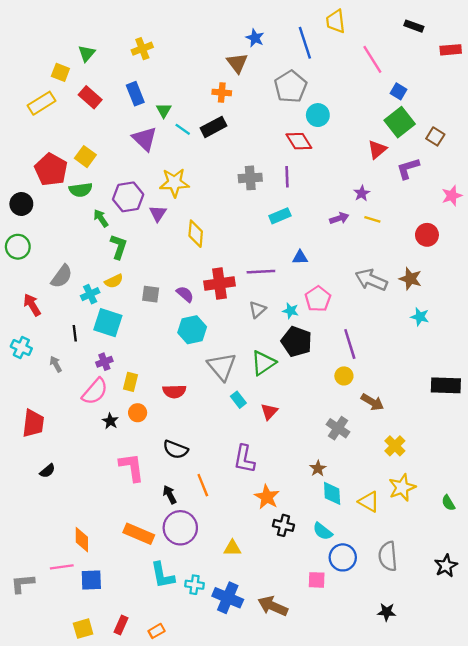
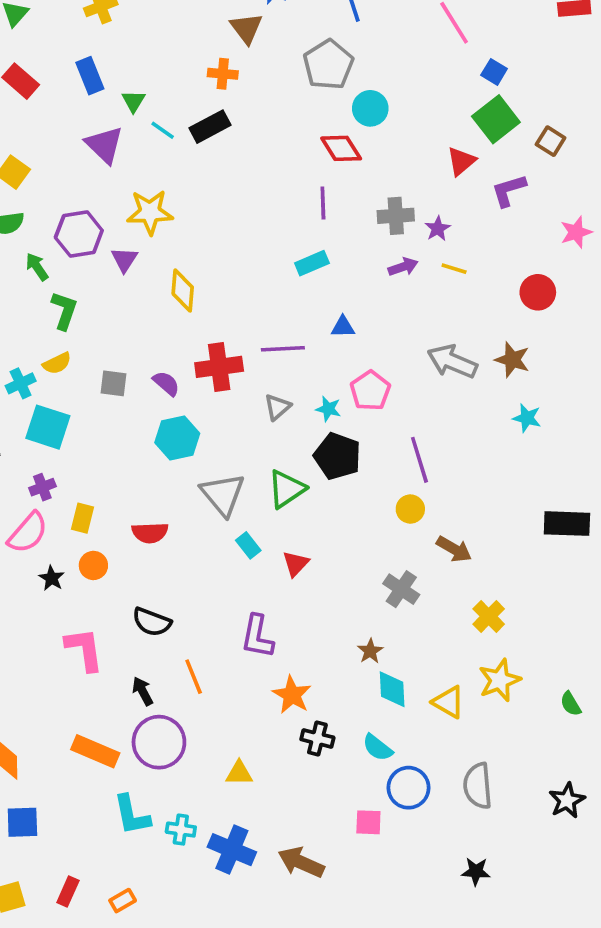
gray cross: (250, 178) -> (396, 216), moved

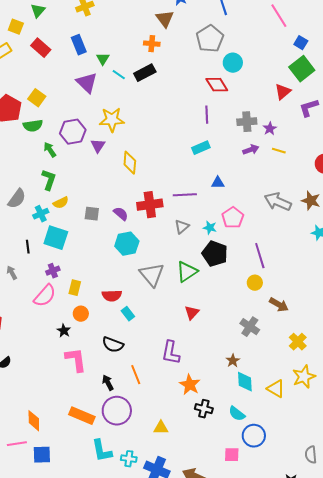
green L-shape: (64, 311) -> (49, 180), moved
cyan rectangle: (248, 545) -> (128, 314), moved
black star: (52, 578) -> (64, 331), moved
gray semicircle: (478, 786) -> (311, 455), moved, size x0.7

